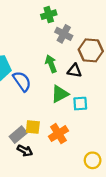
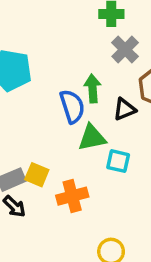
black triangle: (74, 71) -> (125, 109), turned -48
blue semicircle: (22, 81) -> (72, 106), moved

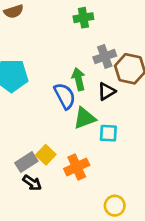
gray cross: (125, 50) -> (105, 57), moved, turned 35
yellow square: (37, 175) -> (46, 155), turned 30

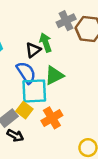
black triangle: (107, 91) -> (33, 50), moved
blue semicircle: (65, 96) -> (26, 73), moved
cyan square: (108, 133) -> (34, 91), moved, size x1.6

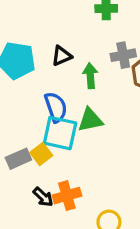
black triangle: (33, 50) -> (62, 56), moved
orange cross: (52, 118) -> (67, 196), moved
black arrow: (15, 135) -> (43, 197), moved

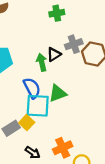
black triangle: (62, 56) -> (54, 54), moved
green arrow: (90, 76) -> (42, 62), moved
orange cross: (67, 196) -> (63, 148), moved

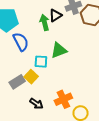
blue semicircle: (32, 88) -> (21, 42), moved
cyan square: (38, 106) -> (41, 62), size x0.6

